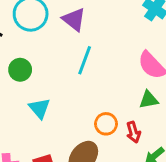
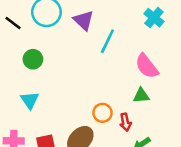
cyan line: (85, 60) -> (107, 41), moved
cyan triangle: (39, 108) -> (30, 100), moved

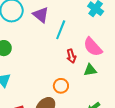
red arrow: (125, 122) -> (71, 56), moved

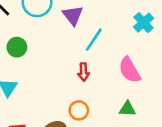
red arrow: (71, 56) -> (84, 72), moved
green triangle: (90, 70) -> (127, 109), moved

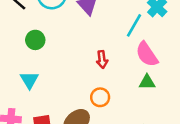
cyan line: (94, 40) -> (134, 25), moved
green triangle: (127, 109) -> (147, 82), moved

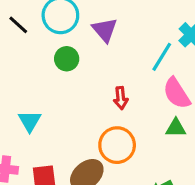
green circle: (35, 40) -> (67, 59), moved
orange circle: (100, 97) -> (117, 145), size x1.5

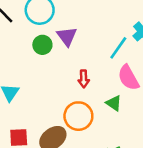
purple triangle: (105, 30) -> (67, 36), moved
green triangle: (176, 128) -> (114, 103), moved, turned 30

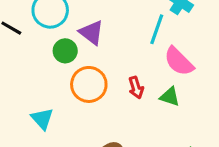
red arrow: (84, 79) -> (136, 88), moved
orange circle: (78, 116) -> (89, 84), moved

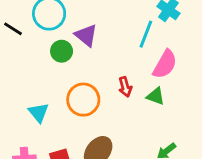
pink semicircle: (179, 61) -> (165, 64), turned -108
orange circle: (89, 84) -> (83, 100), moved

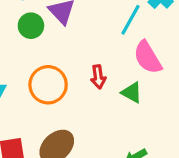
pink semicircle: (165, 64) -> (148, 57), turned 112

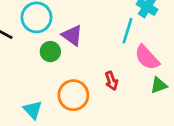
green triangle: (132, 93) -> (159, 85), moved, turned -36

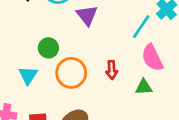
green circle: (50, 52) -> (48, 48), moved
green triangle: (159, 85) -> (144, 87), moved

